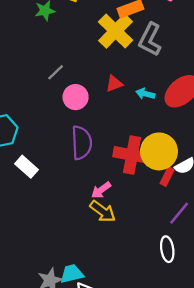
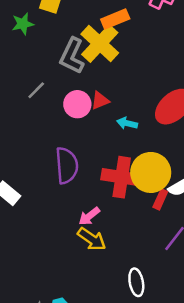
gray L-shape: (150, 40) -> (72, 56), moved
cyan arrow: (145, 94) -> (127, 123), moved
pink circle: (76, 97) -> (77, 104), moved
white ellipse: (167, 249) -> (136, 282), moved

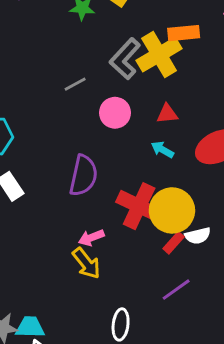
red triangle: (100, 100) -> (167, 114), moved

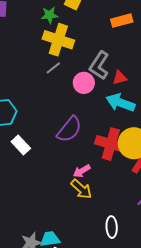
yellow cross: (159, 55) -> (58, 40), moved, turned -32
gray L-shape: (125, 59) -> (99, 65), moved
cyan arrow: (163, 150) -> (120, 103), size x1.8
purple semicircle: (83, 176) -> (69, 129), turned 36

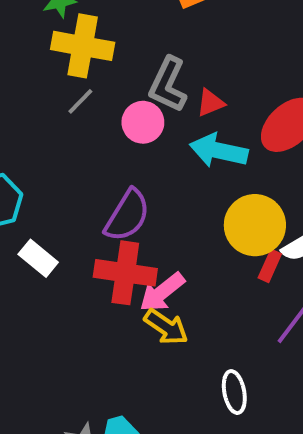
red cross: (111, 144) -> (125, 273), moved
pink arrow: (82, 171) -> (162, 292), size x1.4

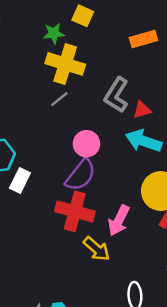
pink circle: (143, 122) -> (86, 144), moved
white rectangle: (38, 258) -> (20, 181), moved, turned 70
pink arrow: (162, 292) -> (119, 220), moved, turned -32

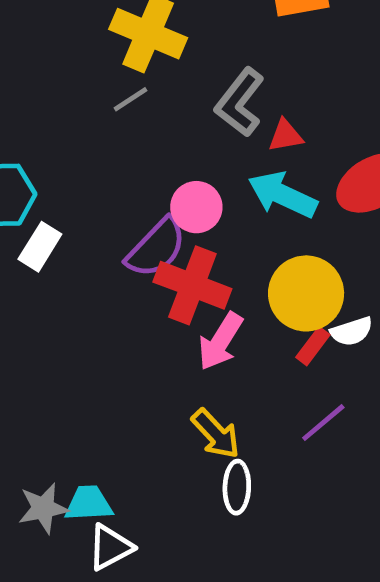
pink circle: (86, 144) -> (196, 207), moved
red cross: (75, 211) -> (192, 285), moved
yellow arrow: (97, 249) -> (216, 434), moved

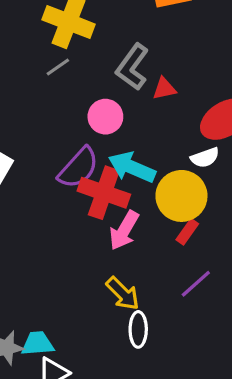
cyan arrow: (283, 195) -> (132, 167), moved
pink circle: (196, 207) -> (105, 117), moved
white semicircle: (352, 331) -> (205, 158), moved

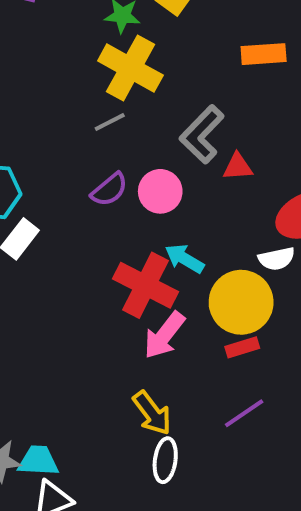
cyan arrow: (132, 167) -> (184, 259), size x0.7
purple semicircle: (78, 168) -> (109, 190), moved, size x0.7
red rectangle: (187, 232) -> (242, 347), turned 30

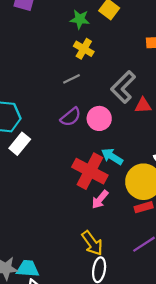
yellow cross: (130, 68) -> (84, 49), size x0.6
pink arrow: (164, 335) -> (100, 199), size x0.7

